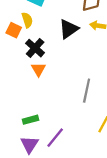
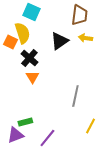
yellow semicircle: (27, 20) -> (22, 33), size x1.5
purple triangle: (29, 144) -> (15, 135), moved, turned 36

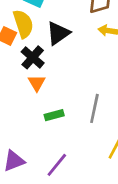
black triangle: (59, 41) -> (58, 33), moved
green rectangle: (25, 122) -> (54, 115), moved

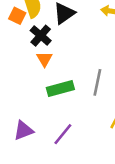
green rectangle: (54, 115) -> (60, 89), size x1.5

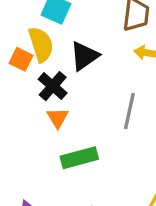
gray line: (97, 82) -> (129, 111), moved

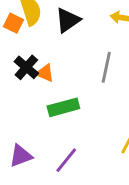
black cross: (53, 86) -> (26, 67), moved
orange triangle: (58, 118) -> (45, 73), turned -36

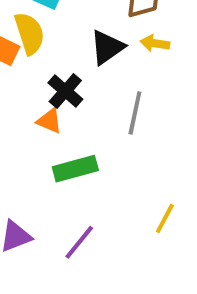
black triangle: (68, 20) -> (107, 47), moved
black cross: (26, 67) -> (65, 91), moved

